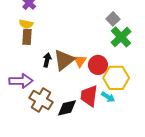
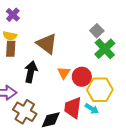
black arrow: (47, 60) -> (31, 72), size x1.5
brown triangle: (64, 60) -> (47, 44), moved, turned -45

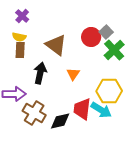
red circle: (82, 77) -> (91, 37), moved
cyan arrow: (92, 109) -> (101, 110), size x1.5

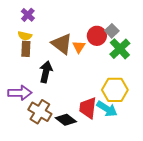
orange triangle: (73, 74) -> (79, 47), moved
black diamond: (60, 121) -> (66, 120), turned 50

